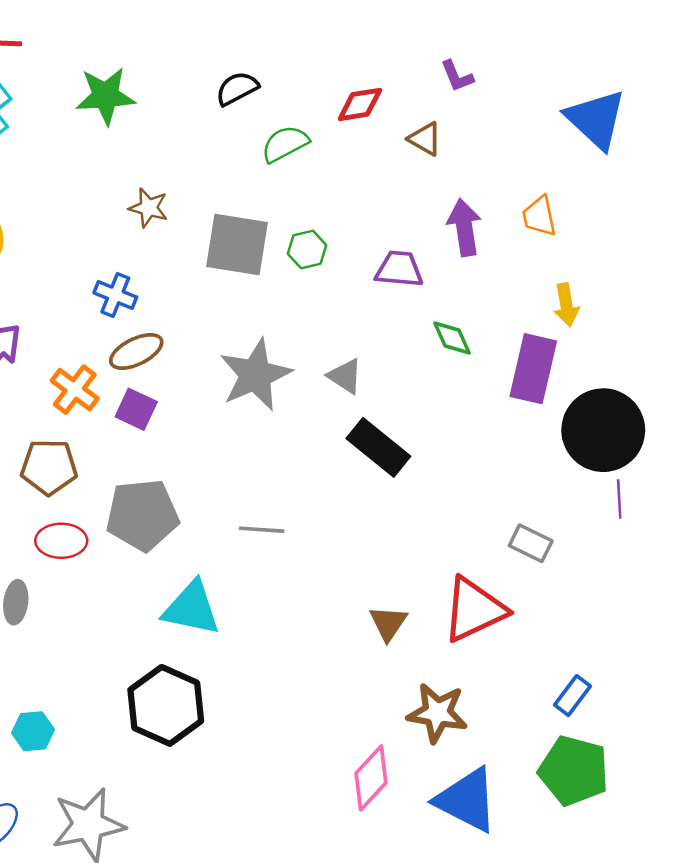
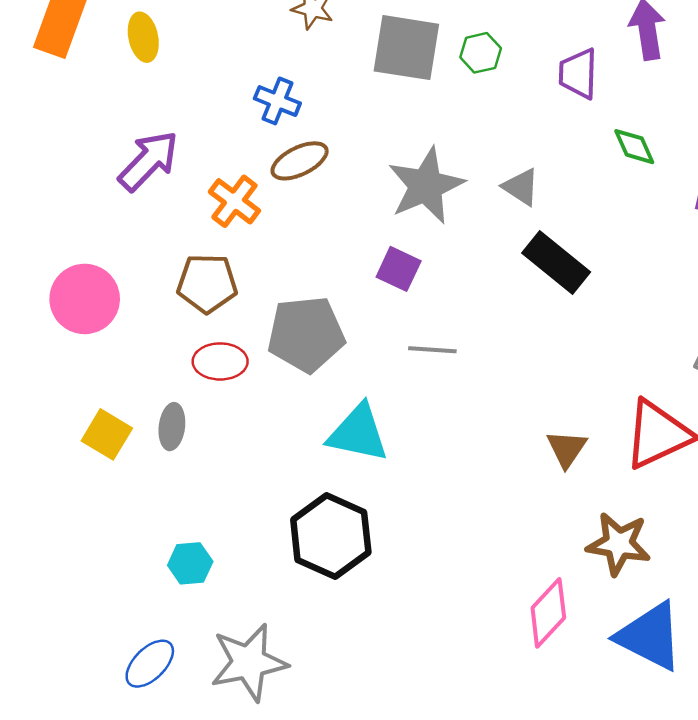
purple trapezoid: (399, 269) -> (578, 74), turned -93
purple square: (136, 409) -> (399, 269), moved

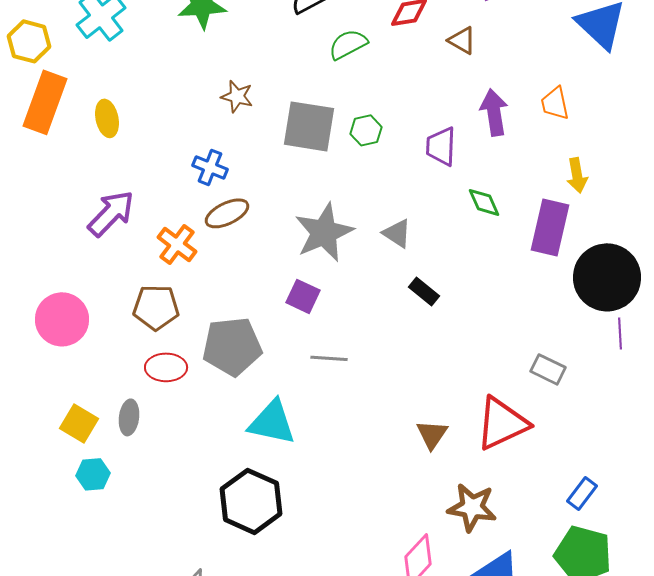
black rectangle: (556, 262) -> (424, 291), size x0.6
cyan hexagon: (190, 563) -> (93, 474), moved

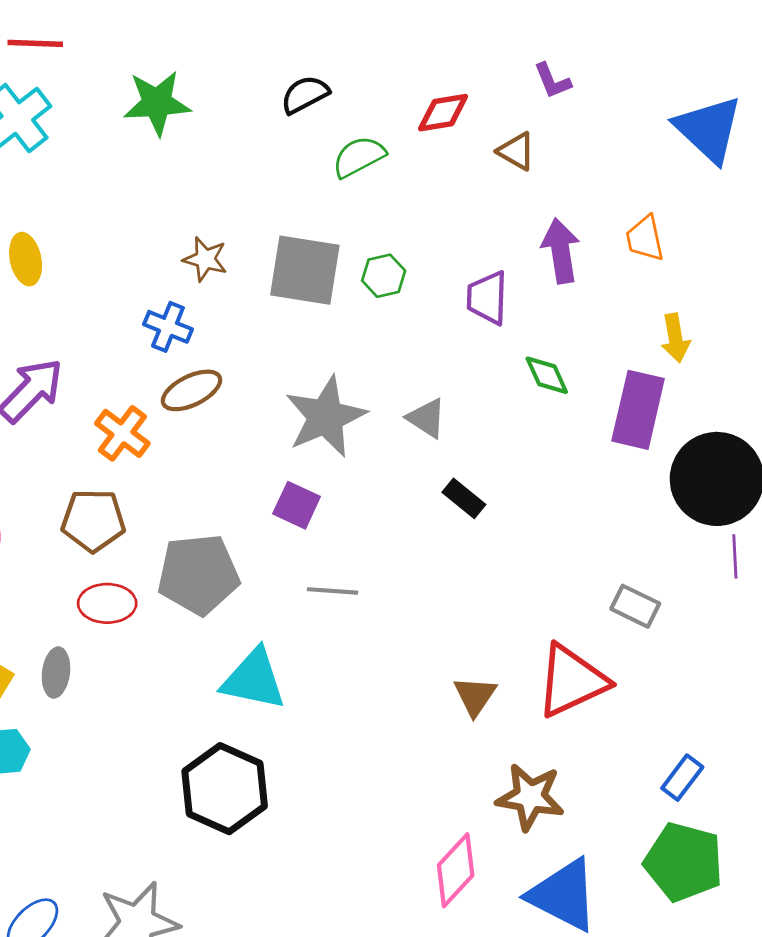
brown star: (237, 96) -> (205, 259), moved

